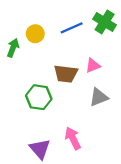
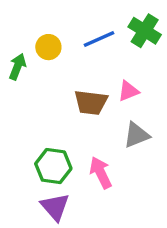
green hexagon: (39, 97) -> (53, 166), moved
pink arrow: (73, 138) -> (101, 173), moved

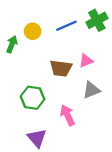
green cross: (145, 31) -> (97, 20), turned 30
green hexagon: (53, 166) -> (33, 98), moved

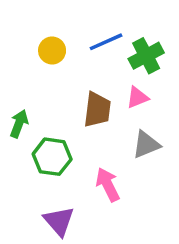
green cross: (97, 20) -> (146, 56), moved
green arrow: (12, 44) -> (19, 124), moved
brown trapezoid: (61, 68) -> (97, 110), turned -90

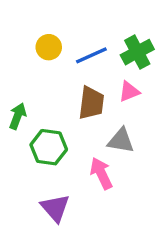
blue line: (106, 42) -> (91, 55), moved
gray triangle: (146, 145) -> (121, 141), moved, turned 32

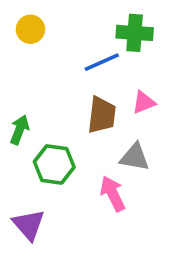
yellow circle: (49, 47) -> (30, 29), moved
green cross: (137, 52) -> (135, 33), moved, turned 32
purple triangle: (55, 208) -> (29, 225), moved

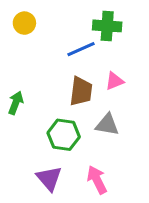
green hexagon: (54, 164) -> (64, 135), moved
pink arrow: (113, 194) -> (97, 180), moved
purple triangle: (29, 225) -> (49, 178), moved

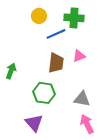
yellow circle: (24, 23) -> (39, 16), moved
gray triangle: (107, 125) -> (82, 99), moved
pink arrow: (97, 180) -> (87, 124), moved

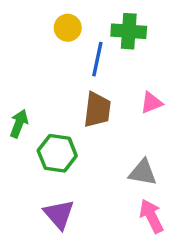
blue line: (56, 34) -> (97, 59), turned -54
pink triangle: (79, 56) -> (151, 103), moved
green hexagon: (44, 93) -> (57, 153), moved

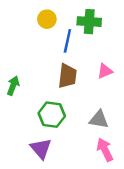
green hexagon: (57, 153) -> (52, 115), moved

